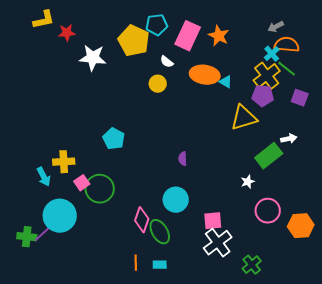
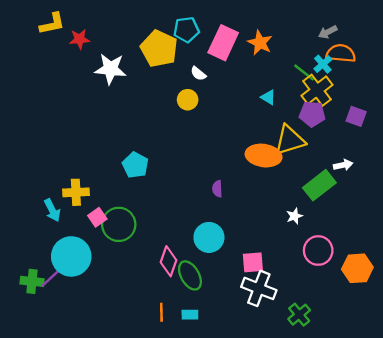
green line: (287, 69) -> (304, 72), moved
orange ellipse: (205, 75) -> (264, 156), moved
white cross: (218, 243) -> (259, 288), turned -32

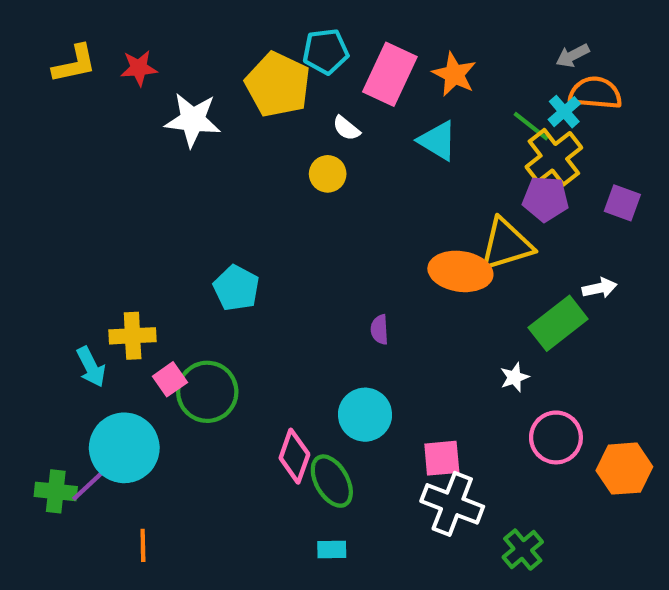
yellow L-shape: (52, 24) -> (74, 64), moved
cyan triangle: (268, 97) -> (438, 141), moved, size x1.5
orange line: (161, 312) -> (143, 545), moved

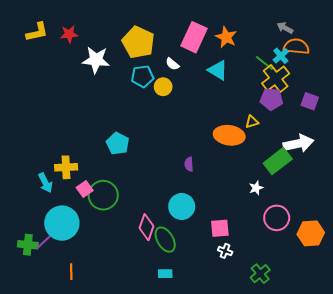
cyan pentagon: (326, 51) -> (142, 76), moved
gray arrow: (573, 56) -> (285, 28), turned 56
yellow triangle: (506, 244) -> (252, 122), size x0.5
white arrow: (600, 288) -> (298, 144), size x1.8
white cross: (452, 504) -> (225, 251), size x0.5

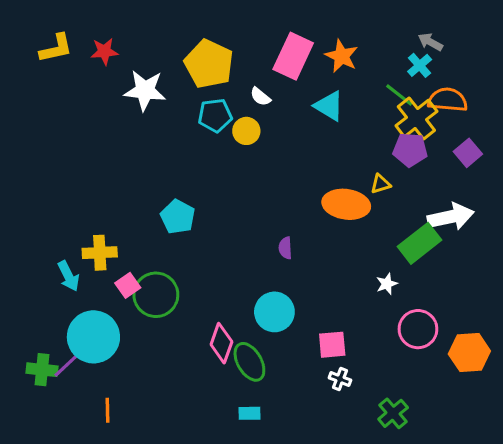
orange semicircle: (296, 46) -> (448, 100), moved
cyan cross: (281, 56) -> (420, 65), moved
purple square: (310, 101) -> (468, 153), turned 30

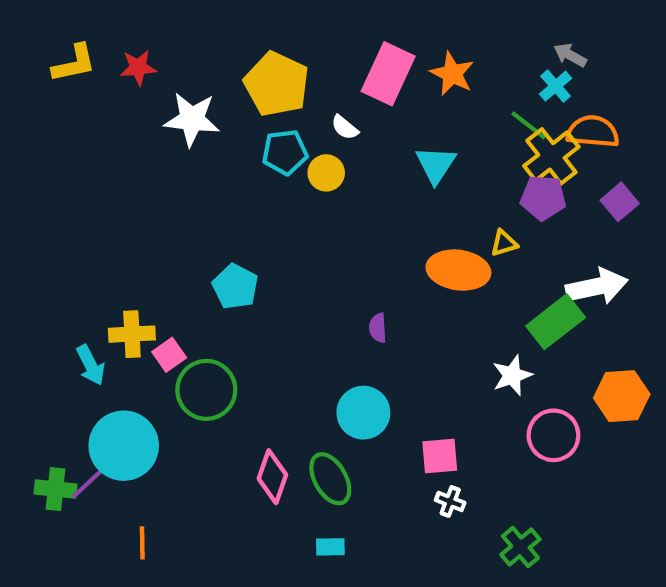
cyan triangle: (329, 106) -> (436, 165), moved, turned 32
white star: (387, 284) -> (512, 375), size x1.4
pink square: (128, 285) -> (169, 355), moved
pink diamond: (221, 343) -> (272, 477), moved
orange hexagon: (469, 352) -> (622, 396), moved

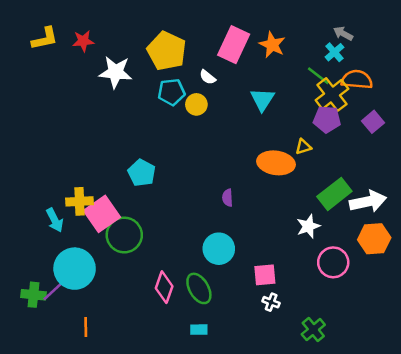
white arrow: (597, 287) -> (368, 201), moved
pink square: (169, 355) -> (102, 214), size x1.8

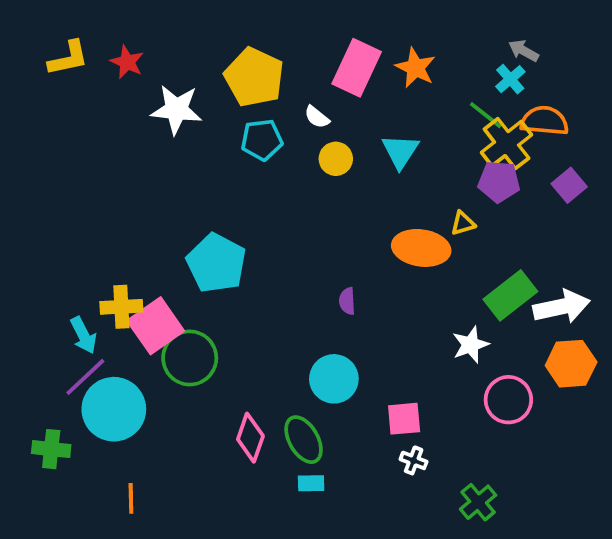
red star: (83, 41) -> (127, 62), turned 30
yellow circle: (196, 104) -> (336, 159), moved
cyan pentagon: (142, 173) -> (216, 263), size x1.4
purple line: (56, 288) -> (85, 377), moved
cyan rectangle: (199, 330) -> (311, 483), moved

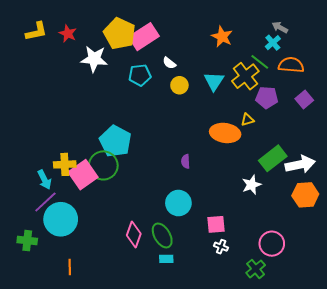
pink rectangle: (357, 68) -> (144, 37), moved, turned 32
yellow pentagon: (254, 77) -> (120, 33), moved
yellow cross: (507, 144) -> (245, 76), moved
green circle: (190, 358) -> (103, 165), moved
pink circle: (508, 400) -> (272, 244), moved

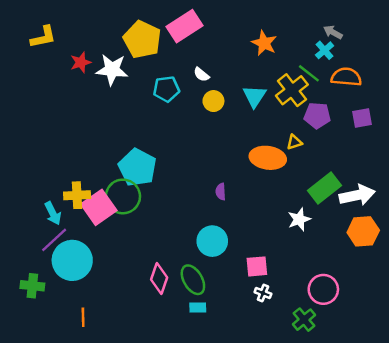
red star: (68, 33) -> (81, 62), moved, turned 30
pink rectangle: (144, 37) -> (184, 26), moved
purple square: (304, 99) -> (362, 118), turned 30

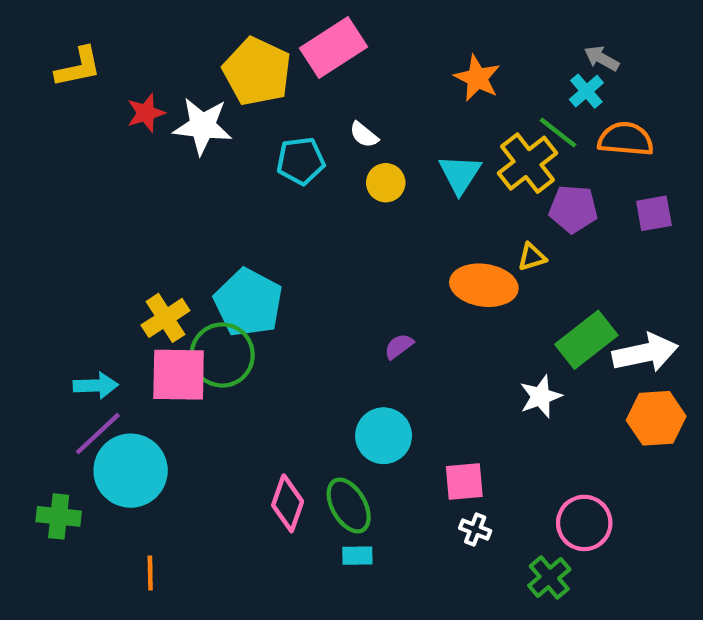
purple semicircle: (221, 192) -> (399, 346), turned 56
yellow cross: (77, 195) -> (165, 318), moved, turned -30
pink square: (99, 207) -> (179, 375), turned 36
cyan arrow: (53, 213) -> (96, 386), turned -65

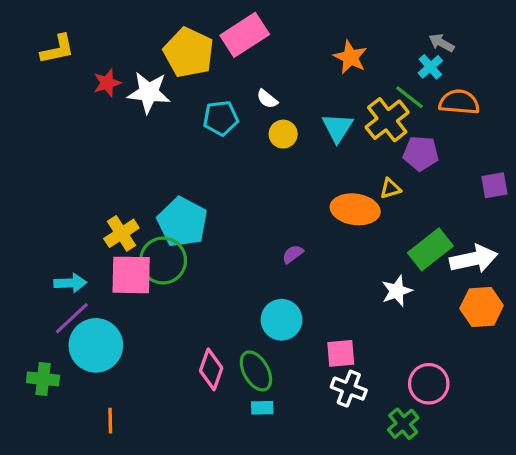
purple square: (654, 213) -> (494, 185), moved
white cross: (475, 529) -> (349, 389), size x1.5

